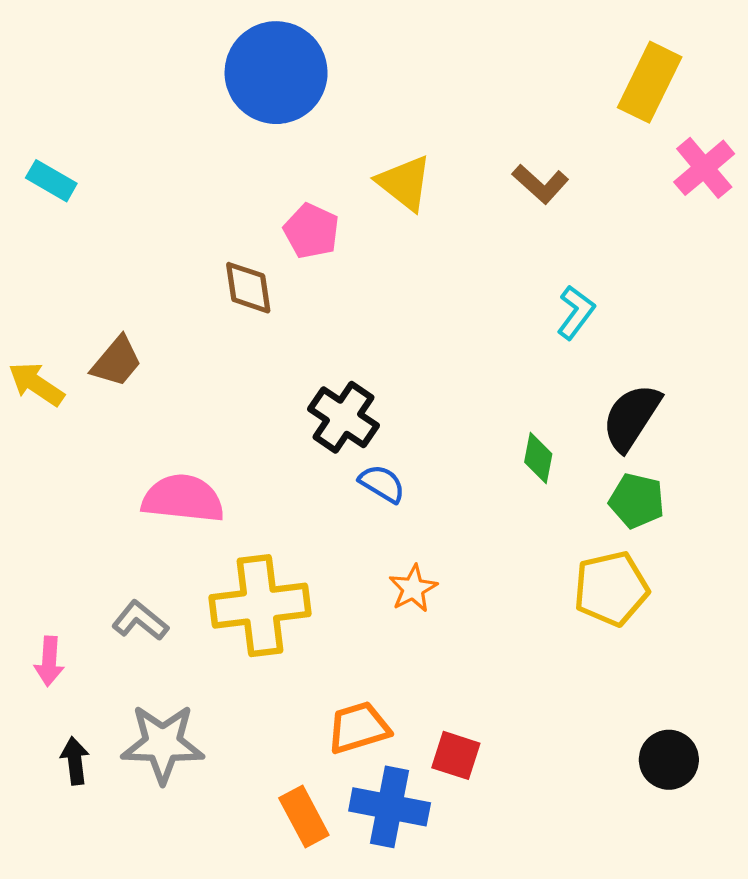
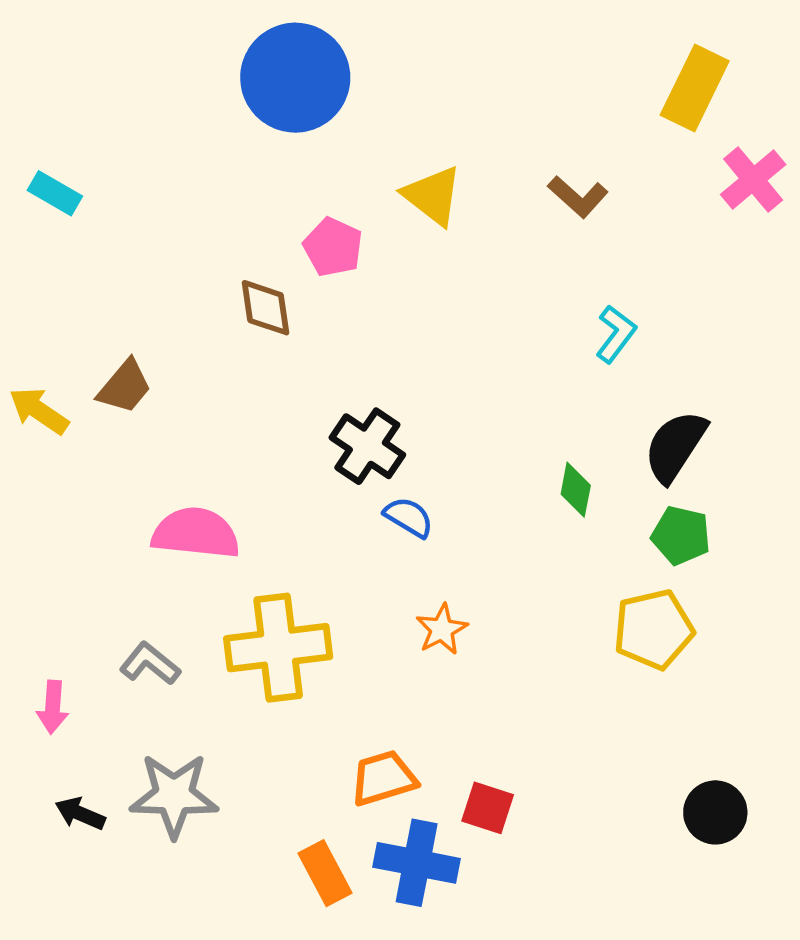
black arrow: (75, 761) -> (80, 814), turned -60

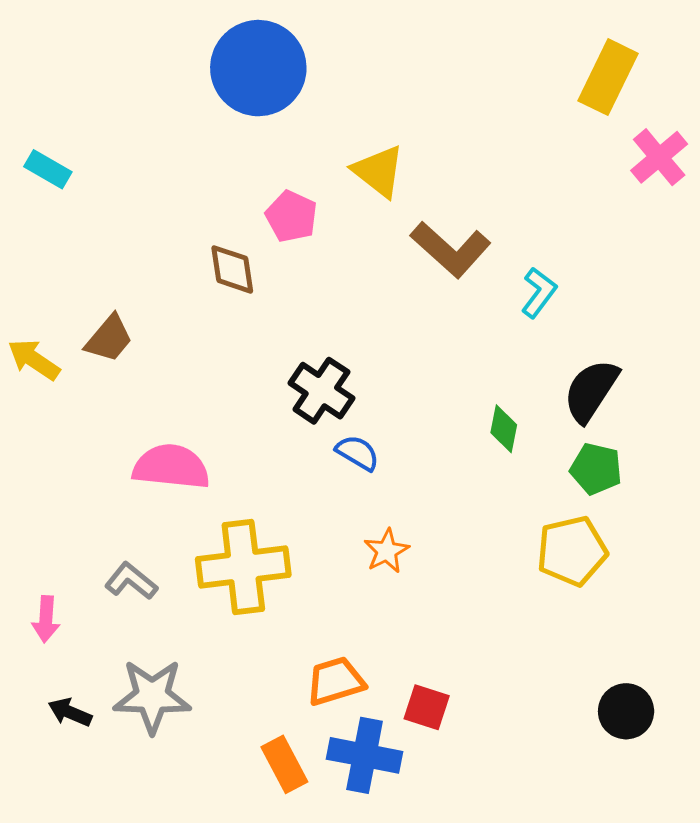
brown L-shape: (578, 197) -> (451, 249), moved, size x1.5

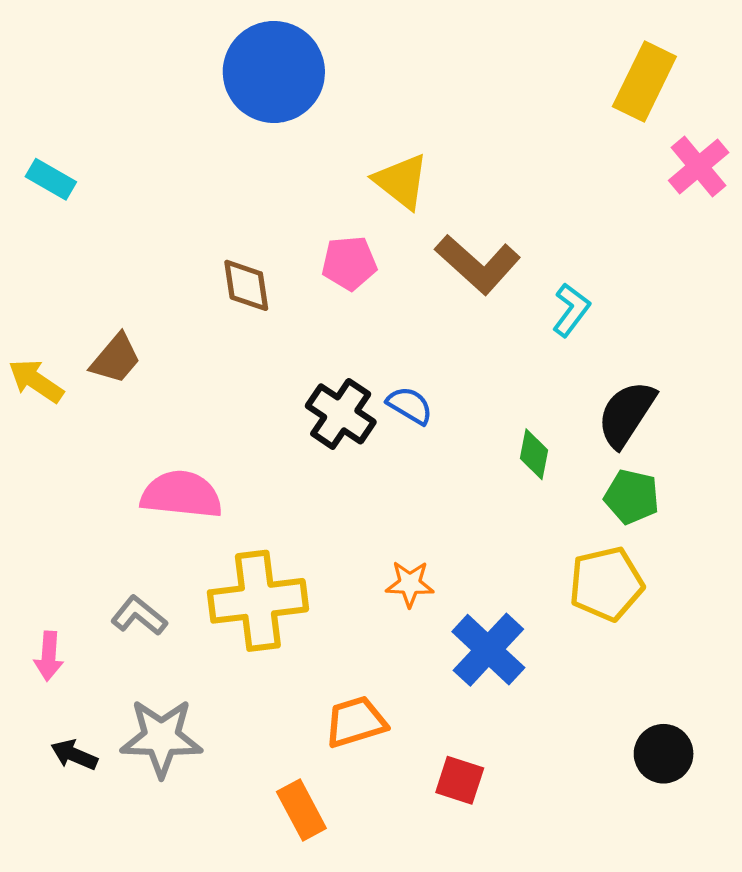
pink pentagon: (291, 216) -> (349, 263), moved, turned -30
blue semicircle: (358, 453) -> (410, 405), moved
orange star: (387, 551) -> (410, 584), turned 30
red square: (427, 707) -> (460, 780), moved
blue cross: (365, 755) -> (488, 650), moved, turned 32

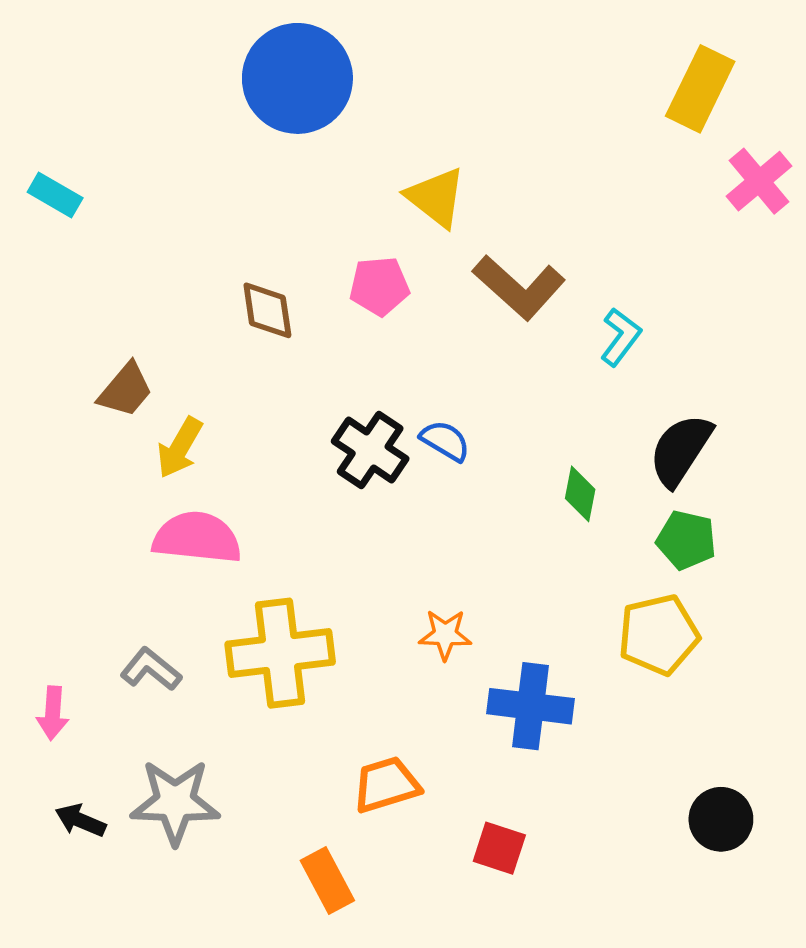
yellow arrow: (36, 381) -> (180, 448), moved, turned -94
blue cross: (488, 650) -> (531, 706), turned -36

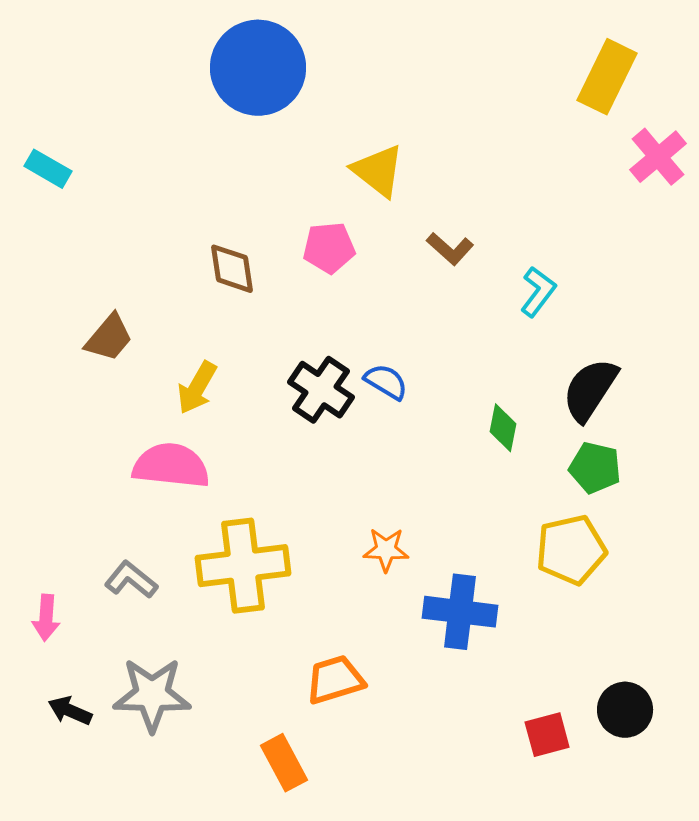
brown L-shape: (519, 287) -> (450, 249), size x0.6
yellow arrow: (180, 448) -> (197, 388), moved
red square: (499, 848) -> (547, 735), moved, turned -33

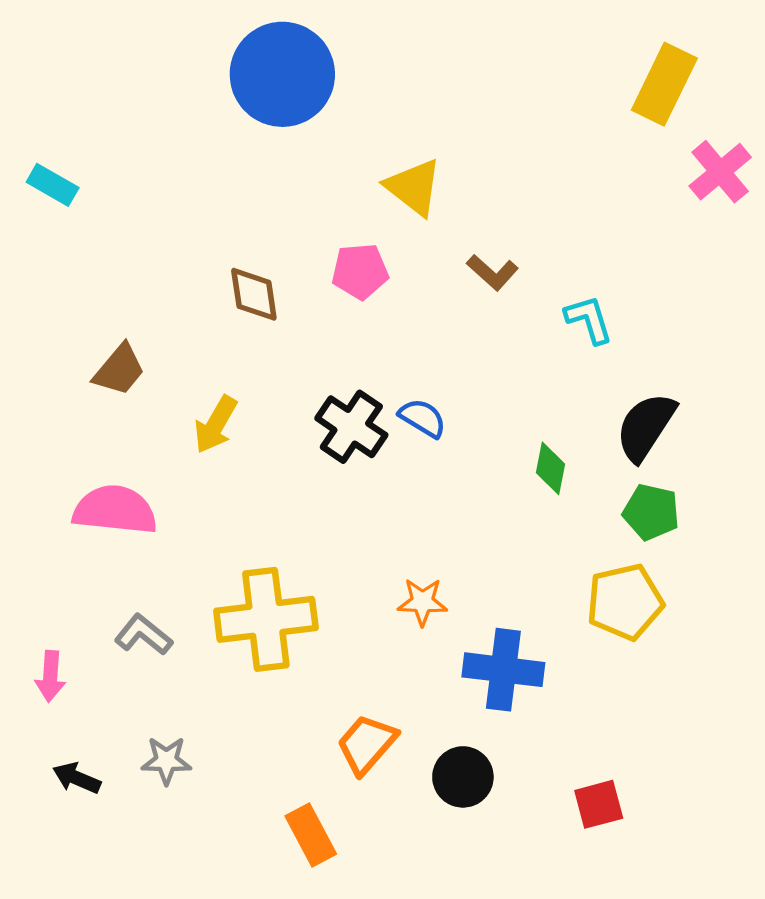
cyan L-shape: (538, 292) -> (589, 319), turned -54
pink semicircle: (171, 466) -> (115, 510), moved
orange trapezoid: (335, 680) -> (367, 744), turned -32
gray star: (152, 695) -> (166, 761), size x0.6
black circle: (625, 710) -> (463, 777), moved

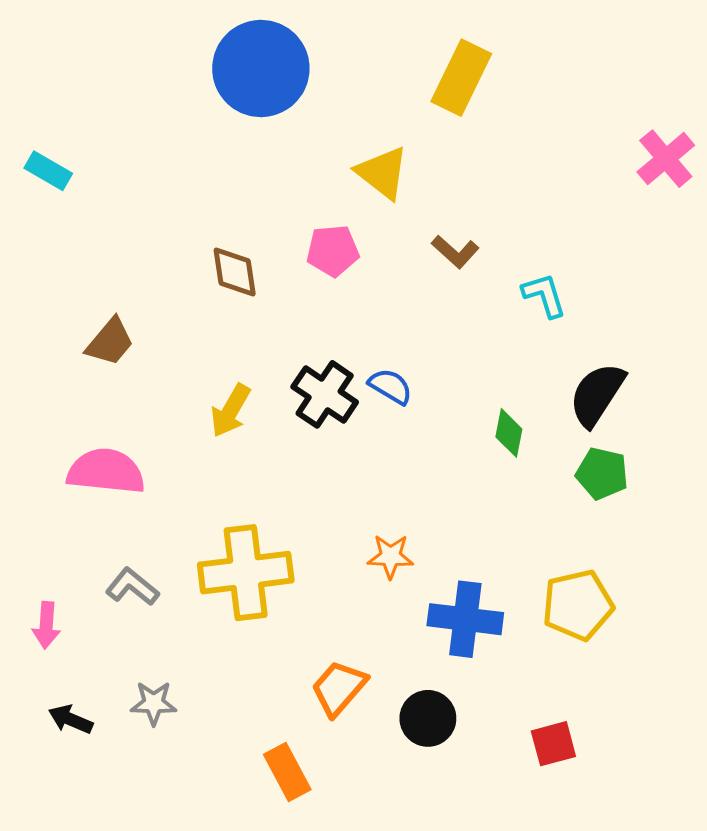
yellow rectangle: (664, 84) -> (461, 78), moved
yellow arrow: (216, 425) -> (231, 411), moved
yellow pentagon: (625, 602) -> (578, 605), moved

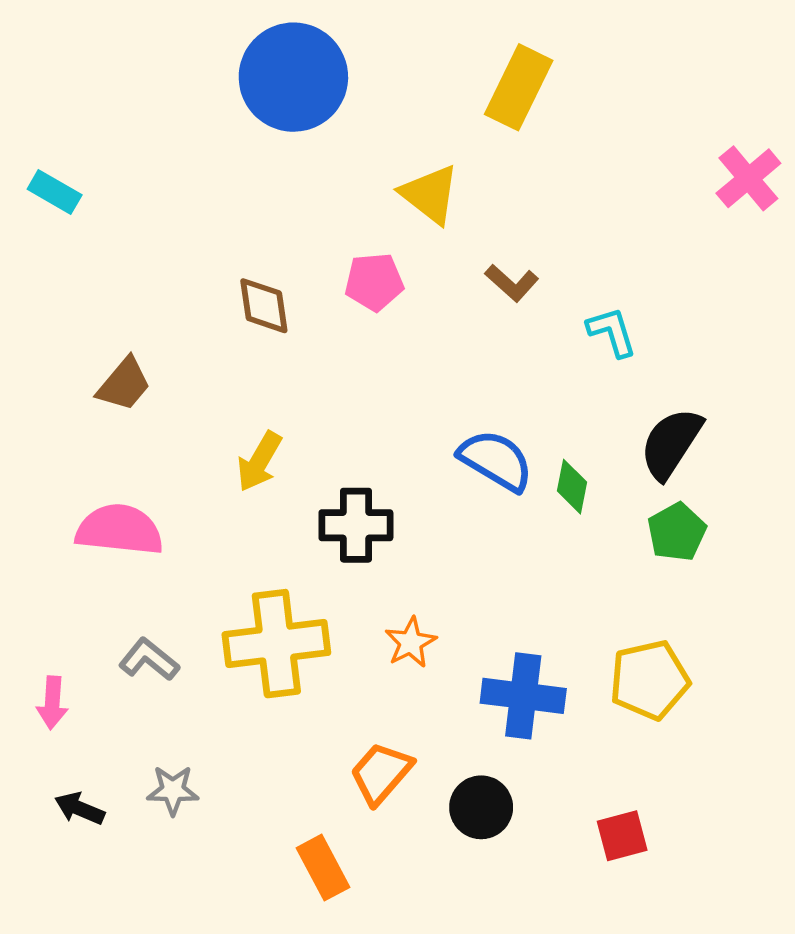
blue semicircle: (390, 386) -> (496, 460), moved, size x1.5
black cross: (325, 394) -> (356, 525), moved, turned -34
green pentagon: (602, 473) -> (677, 532), turned 30
orange star: (390, 556) -> (411, 642), moved, turned -30

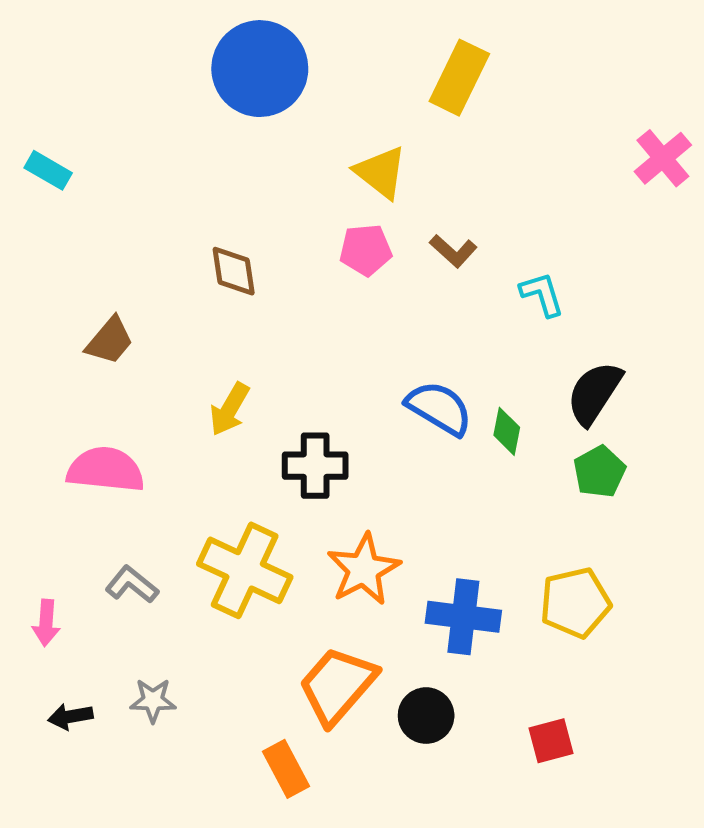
pink pentagon: (374, 282) -> (366, 250), moved
orange star: (411, 642) -> (364, 569), size x1.6
yellow cross: (276, 644) -> (245, 570), turned 32
orange trapezoid: (381, 773) -> (337, 685), size x1.4
black arrow: (80, 808) -> (70, 717), turned -33

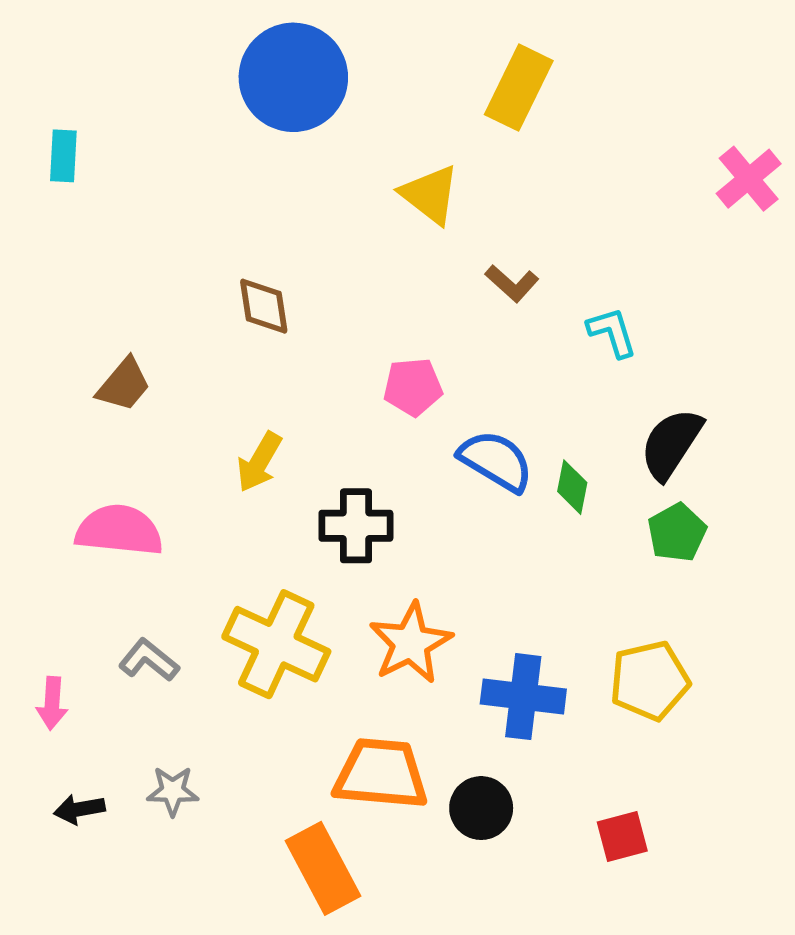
cyan rectangle: (48, 170) -> (63, 156), moved, turned 63
pink pentagon: (366, 250) -> (413, 387), moved
orange trapezoid: (337, 685) -> (381, 774), turned 54
orange rectangle: (286, 769) -> (323, 868), size x1.4

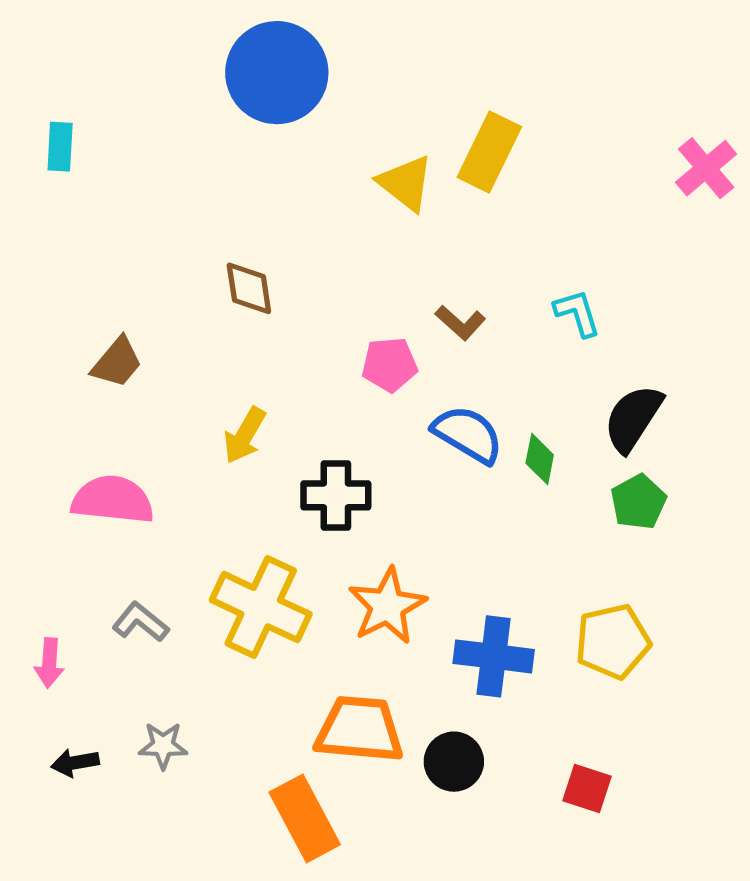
yellow rectangle: (519, 88) -> (489, 152), moved
brown L-shape: (512, 283) -> (460, 323), moved
red square: (622, 837) -> (587, 788), turned 33

